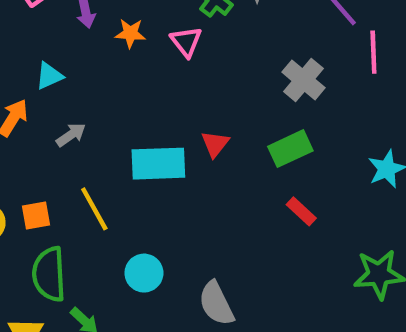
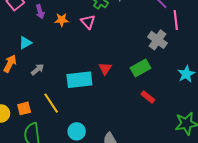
gray cross: (303, 80) -> (157, 40), moved

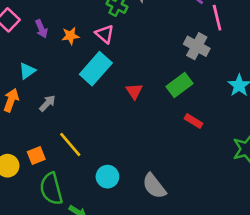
cyan rectangle: (79, 80) -> (96, 69), moved, turned -35

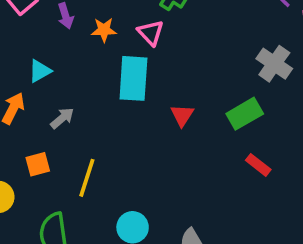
cyan rectangle: (96, 69) -> (133, 78), turned -44
yellow line: (70, 144) -> (87, 178), turned 52
orange square: (36, 156) -> (38, 164), moved

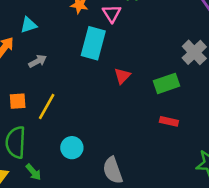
orange square: (38, 164) -> (18, 101), moved
red rectangle: (258, 165) -> (169, 121), turned -36

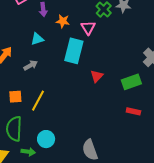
cyan triangle: (28, 25) -> (37, 39), moved
cyan circle: (72, 148) -> (46, 139), moved
green arrow: (33, 172) -> (28, 152), turned -40

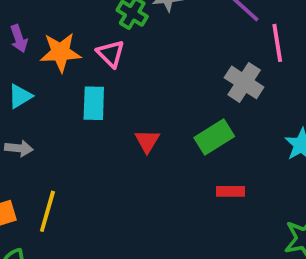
orange star: (63, 21) -> (60, 52), size x1.5
cyan rectangle: (74, 51) -> (94, 103), size x0.7
gray arrow: (31, 65) -> (19, 148), turned 48

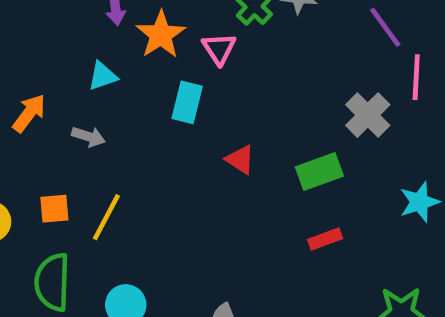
orange star: (60, 52) -> (161, 35), turned 30
red triangle: (147, 141) -> (240, 160), turned -40
red rectangle: (231, 191) -> (325, 239), turned -32

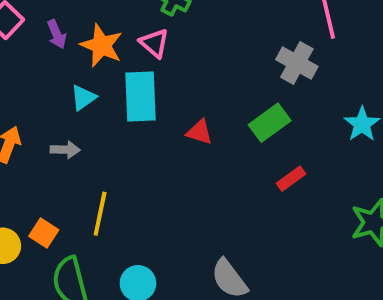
cyan triangle: (103, 76) -> (83, 98), moved
cyan rectangle: (187, 102) -> (140, 97), size x1.4
orange square: (54, 209) -> (44, 233), moved, turned -36

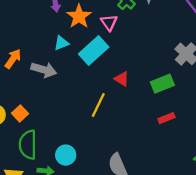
cyan rectangle: (140, 97) -> (94, 51), turned 36
gray arrow: (65, 150) -> (44, 70), size x1.5
yellow line: (100, 214) -> (98, 105), moved

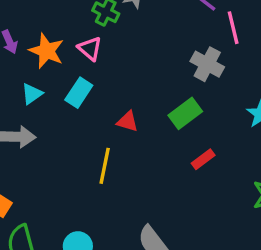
cyan rectangle: (94, 51) -> (79, 93), size x0.7

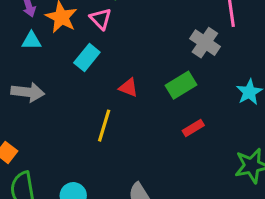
cyan triangle: (32, 94) -> (31, 41), moved, turned 30

